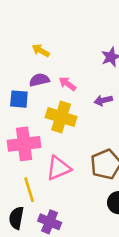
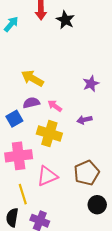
yellow arrow: (41, 51) -> (32, 78), size x1.5
blue square: (19, 99) -> (14, 119), turned -35

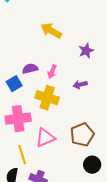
yellow arrow: (32, 78) -> (51, 31), moved
pink arrow: (55, 106) -> (52, 72), turned -104

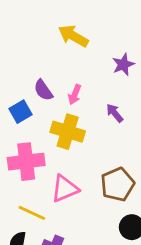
purple semicircle: (30, 69) -> (43, 90), turned -112
purple arrow: (80, 85) -> (115, 113), turned 64
yellow line: (22, 155) -> (32, 213), turned -48

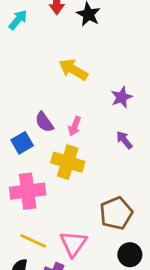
purple arrow: (115, 113) -> (124, 140), moved
pink triangle: (65, 189) -> (73, 244), moved, turned -32

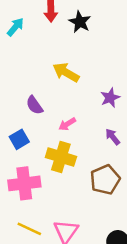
purple semicircle: (44, 122) -> (34, 105), moved
pink arrow: (75, 126) -> (67, 124), turned 36
brown pentagon: (116, 213) -> (105, 180), moved

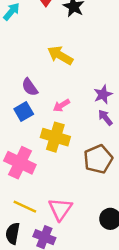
purple star: (110, 98) -> (103, 94), moved
blue square: (19, 139) -> (24, 111), moved
pink cross: (24, 183) -> (20, 163), turned 32

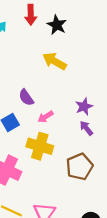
yellow arrow: (60, 55) -> (55, 61), moved
purple semicircle: (30, 87) -> (26, 97), moved

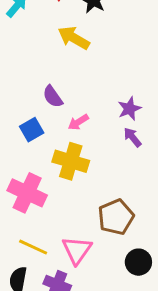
yellow arrow: (55, 61) -> (74, 38), moved
brown pentagon: (79, 167) -> (116, 217), moved

